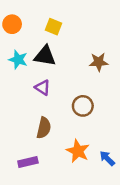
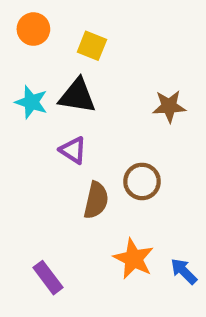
orange circle: (12, 24) -> (33, 29), moved
brown semicircle: (44, 128) -> (96, 200), moved
purple rectangle: (28, 162) -> (48, 278), turned 66

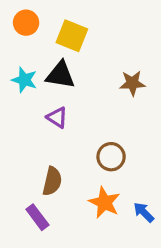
yellow square: (92, 46) -> (72, 36), size x1.4
brown circle: (142, 181) -> (111, 157), moved
brown semicircle: (96, 200) -> (52, 181), moved

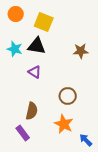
blue arrow: (144, 212) -> (86, 140), moved

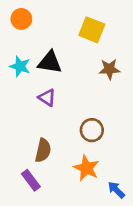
yellow square: (44, 22) -> (92, 30), moved

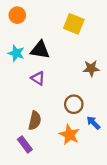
brown star: (109, 69) -> (91, 68), moved
blue arrow: (116, 190) -> (93, 123), moved

